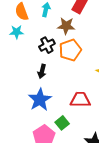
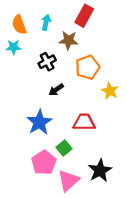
orange pentagon: (70, 50) -> (88, 67), moved
black arrow: (42, 71) -> (56, 90), moved, turned 40

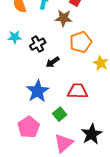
cyan star: (14, 47) -> (15, 37), moved
black cross: (47, 62) -> (38, 44), moved
pink pentagon: (44, 163) -> (29, 127), moved

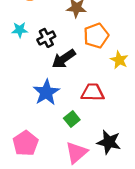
black arrow: (53, 62) -> (64, 59), size x1.5
pink pentagon: (29, 127) -> (25, 143), moved
black star: (92, 134) -> (109, 142), turned -30

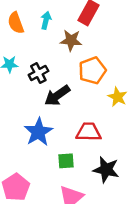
green square: (72, 119) -> (66, 161), turned 35
black star: (109, 142) -> (106, 170), moved

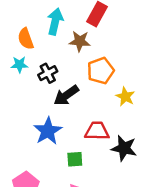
cyan arrow: (46, 20) -> (55, 22), size x1.5
orange semicircle: (16, 23) -> (26, 39), moved
black star: (106, 170) -> (124, 148), moved

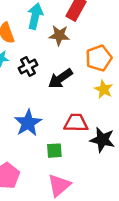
orange pentagon: (101, 71) -> (99, 58), moved
black arrow: (66, 95) -> (60, 79), moved

